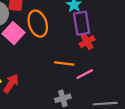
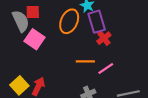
orange ellipse: (38, 24) -> (69, 21), moved, turned 50

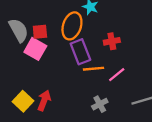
red square: (33, 12) -> (40, 32), moved
purple rectangle: (97, 22) -> (80, 52), moved
red cross: (104, 38) -> (112, 41), turned 32

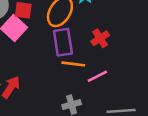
red cross: (112, 41) -> (100, 38), turned -35

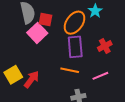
orange line: (73, 64) -> (70, 70), moved

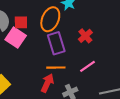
red arrow: (32, 79) -> (47, 83), moved

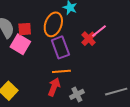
pink line: (88, 66) -> (99, 31), moved

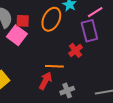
pink line: (99, 31) -> (95, 12), moved
red cross: (89, 39) -> (76, 50), moved
purple rectangle: (60, 47) -> (89, 31), moved

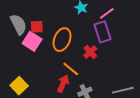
orange ellipse: (51, 19) -> (62, 40), moved
orange line: (54, 66) -> (71, 69), turned 42

